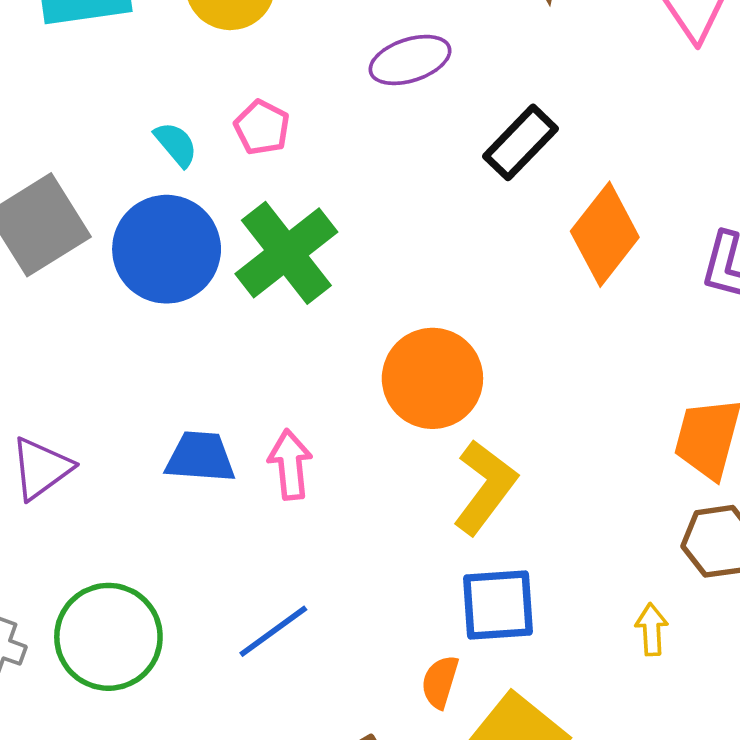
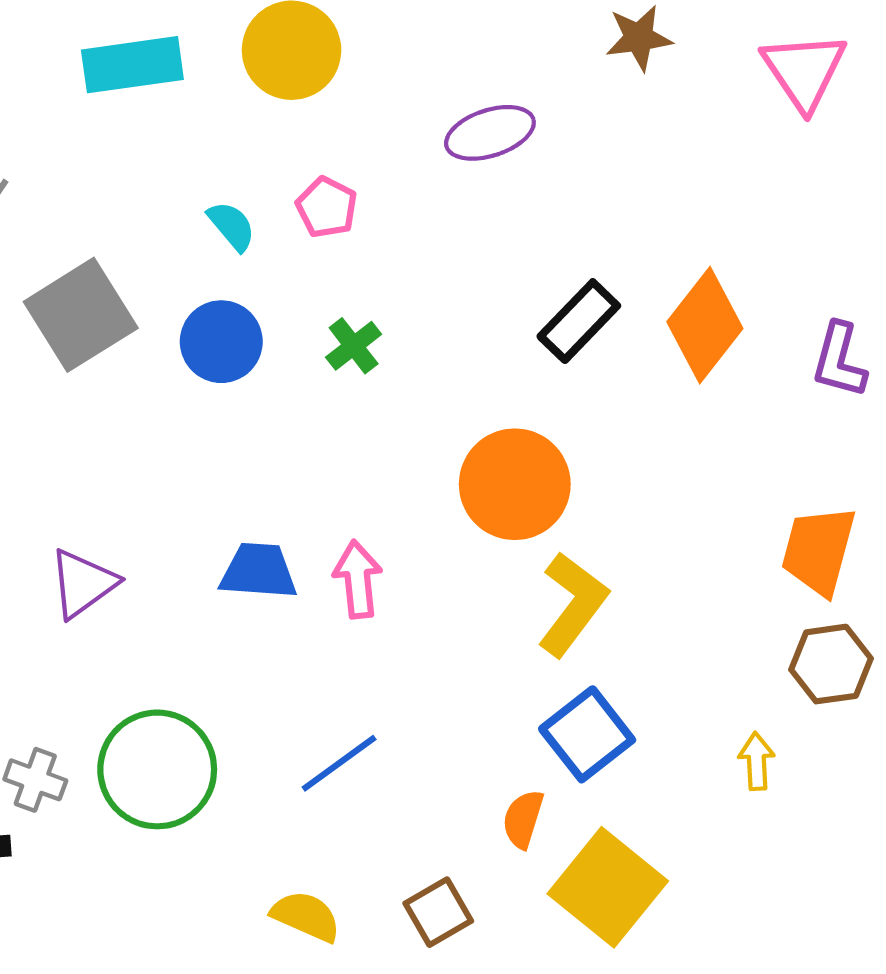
black rectangle: (521, 142) -> (579, 321), moved
blue circle: (167, 249) -> (221, 342), size x0.7
green cross: (286, 253) -> (354, 346), size x0.5
blue square: (498, 605) -> (587, 734), turned -34

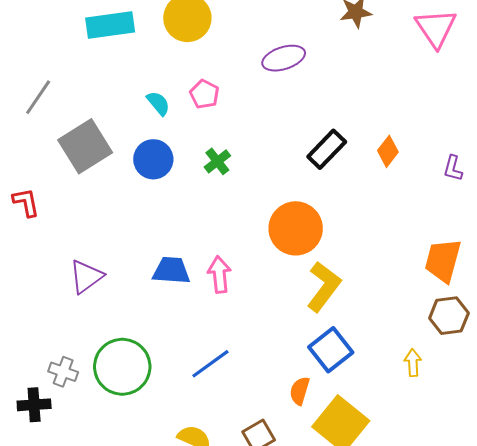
orange diamond: (705, 325) -> (388, 151), size x0.6
purple L-shape: (839, 360) -> (453, 168), size x0.7

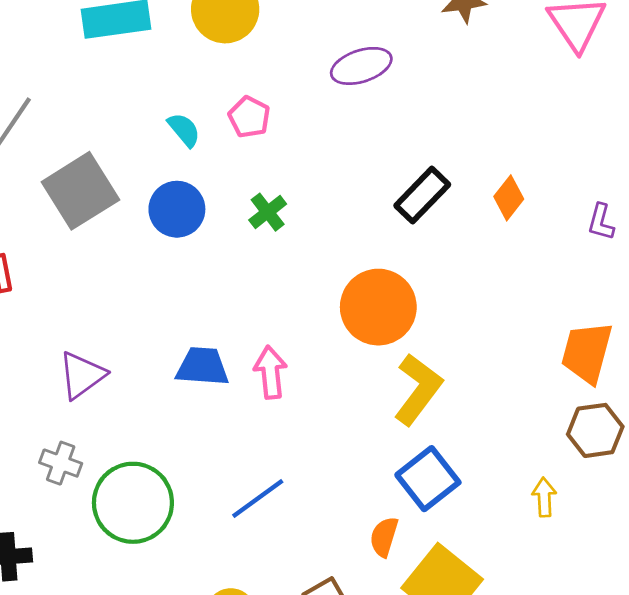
gray cross: (63, 372) -> (61, 463), moved

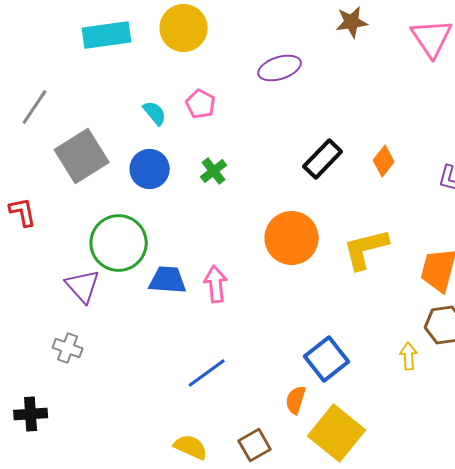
purple triangle: (82, 375) -> (83, 286), turned -36
yellow L-shape: (418, 389) -> (366, 249), moved, turned -141
yellow arrow: (544, 497) -> (409, 356), moved
green circle: (133, 503) -> (119, 243), moved

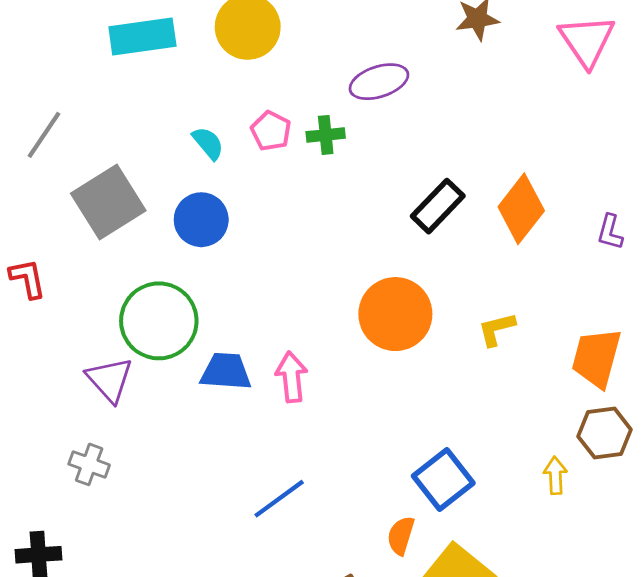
orange diamond: (384, 161) -> (521, 209), size x1.6
green cross: (214, 171) -> (326, 135), moved, turned 32
yellow L-shape: (366, 249) -> (497, 329), size x0.6

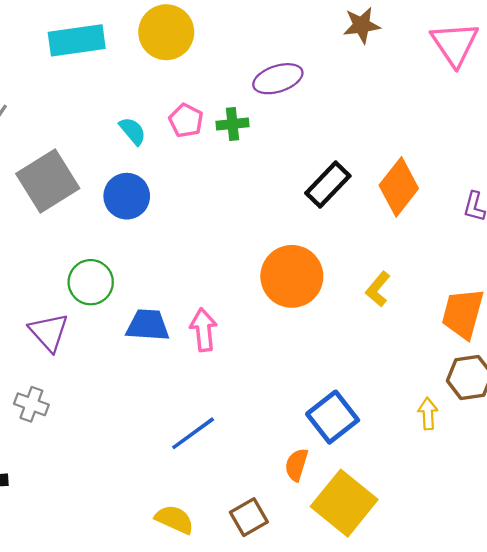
green circle: (159, 321) -> (91, 282), size x0.7
yellow L-shape: (497, 329) -> (378, 289), turned -36

